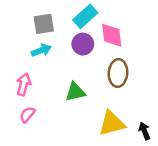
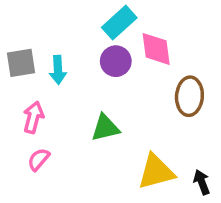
gray square: (44, 24) -> (21, 63), moved
cyan arrow: (41, 50) -> (58, 70), turned 108
brown ellipse: (118, 73) -> (189, 96), moved

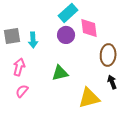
black arrow: (202, 182) -> (112, 82), moved

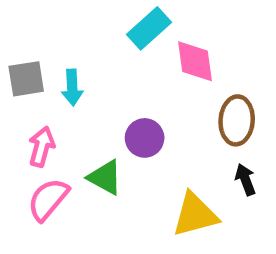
purple circle: (66, 35) -> (145, 138), moved
green triangle: (60, 73) -> (105, 177), moved, turned 42
pink semicircle: (22, 91) -> (48, 199), size x1.5

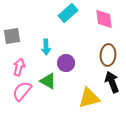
pink diamond: (195, 61) -> (104, 19), moved
cyan arrow: (72, 88) -> (46, 47), moved
black arrow: (245, 180) -> (112, 82), size x1.5

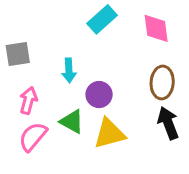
yellow triangle: (89, 98) -> (110, 134), moved

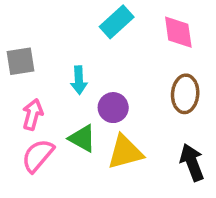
black arrow: (168, 123) -> (192, 162), moved

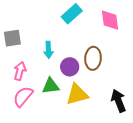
brown ellipse: (185, 94) -> (93, 58), moved
green triangle: (82, 138) -> (51, 86), turned -36

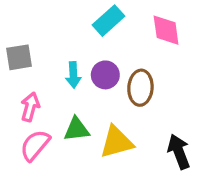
purple circle: (70, 67) -> (105, 75), moved

